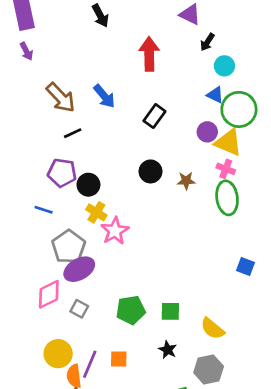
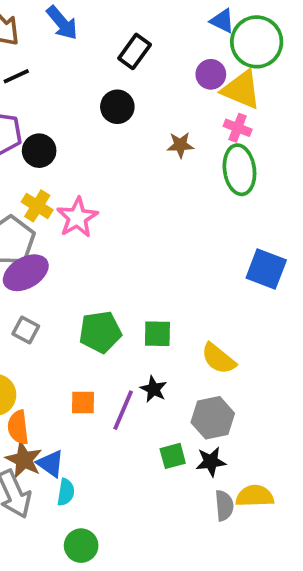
black circle: (150, 171) -> (117, 107), moved
yellow cross: (96, 212) -> (37, 206), moved
blue square: (246, 267) -> (266, 269), size x1.5
purple line: (90, 364) -> (123, 410), moved

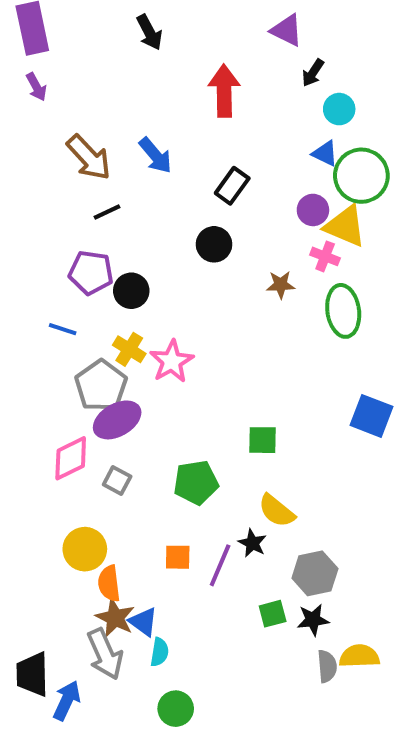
pink cross: (238, 128) -> (325, 256), moved
green square: (157, 334) -> (262, 440), moved
yellow semicircle: (218, 359) -> (277, 511), moved

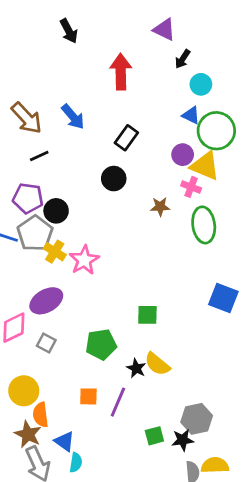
gray pentagon: (101, 386) -> (35, 233), moved
black star: (252, 543) -> (136, 368), moved
gray hexagon: (315, 573) -> (197, 419), moved
brown star: (115, 618) -> (28, 434), moved

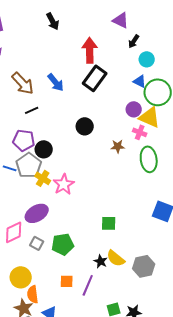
black rectangle: (126, 138) -> (95, 78), moved, size x1.4
green pentagon: (101, 344) -> (63, 244), moved
gray hexagon: (197, 419) -> (144, 266), moved

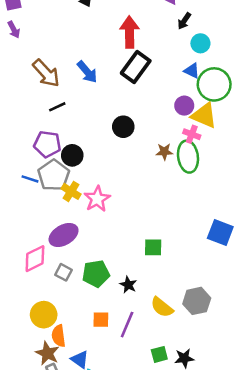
green ellipse: (149, 159) -> (188, 157), moved
yellow semicircle: (116, 258) -> (162, 307), moved
black star: (101, 261) -> (128, 285), moved

